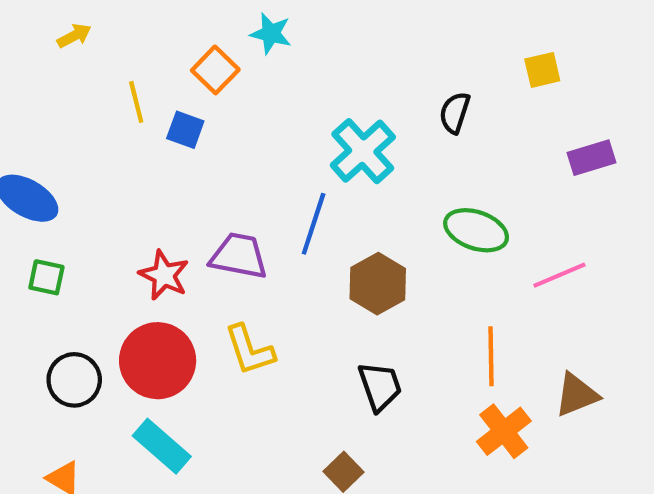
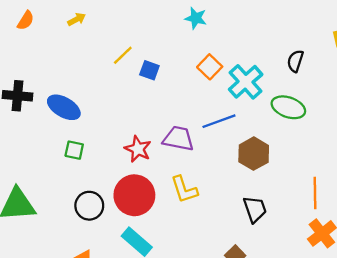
yellow arrow: (74, 36) -> (77, 19), moved
orange square: (215, 70) -> (210, 67), moved
yellow line: (136, 102) -> (123, 55), turned 60
blue line: (314, 224) -> (219, 121), turned 52
green ellipse: (476, 230) -> (288, 107), moved

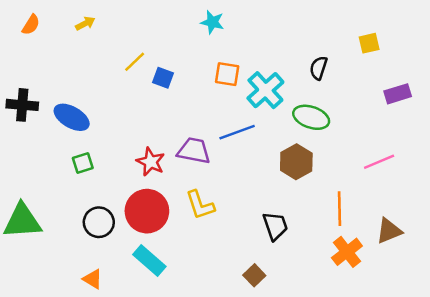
orange square: (210, 67) -> (227, 74), turned -35
green square: (74, 150) -> (83, 163), turned -30
brown hexagon: (254, 154) -> (296, 162), moved

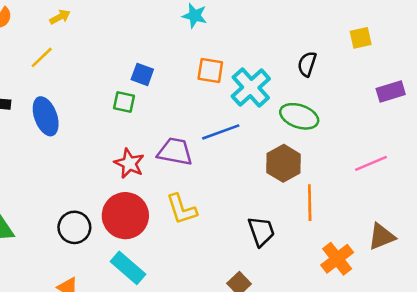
yellow line: (135, 62) -> (42, 57), moved
blue ellipse: (72, 117) -> (46, 116), turned 40
green square: (83, 163) -> (124, 102), moved, turned 30
orange line: (340, 209) -> (310, 203), moved

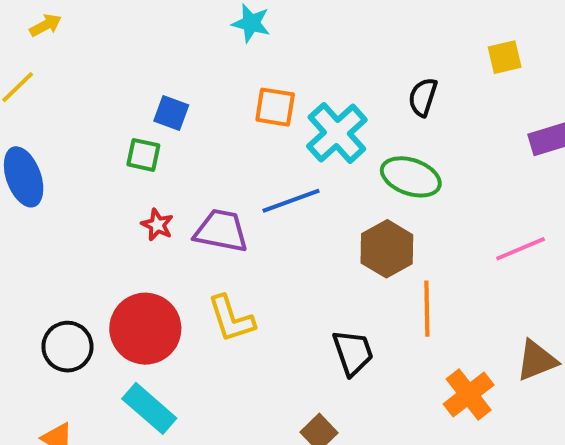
red star: (129, 163) -> (157, 225), moved, size x0.7

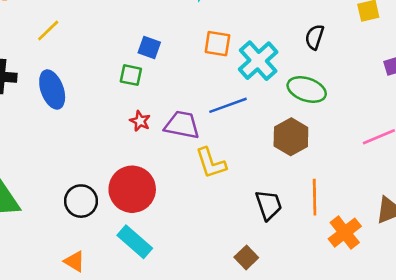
orange line: (427, 309) -> (315, 197), moved
yellow L-shape: (231, 319) -> (211, 163), moved

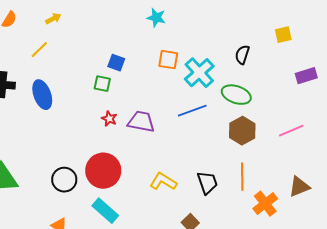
blue line: (228, 105) -> (192, 111), moved
brown hexagon: (291, 137) -> (242, 131), moved
yellow L-shape: (211, 163) -> (163, 182), moved, turned 140

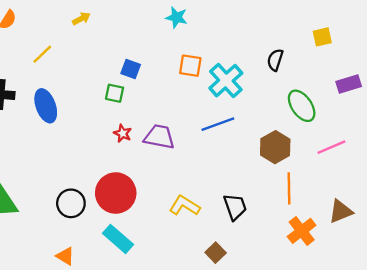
yellow arrow: (53, 19) -> (81, 19), moved
green ellipse: (236, 95) -> (302, 106), moved, turned 36
orange line: (242, 177) -> (289, 188), moved

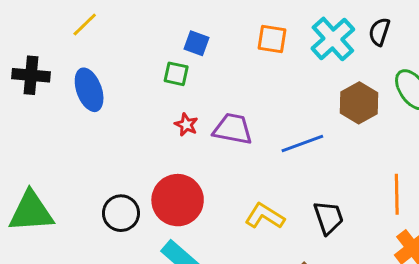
cyan cross: (226, 81) -> (333, 39), moved
blue line: (218, 124) -> (302, 143), moved
brown hexagon: (275, 147) -> (359, 103), moved

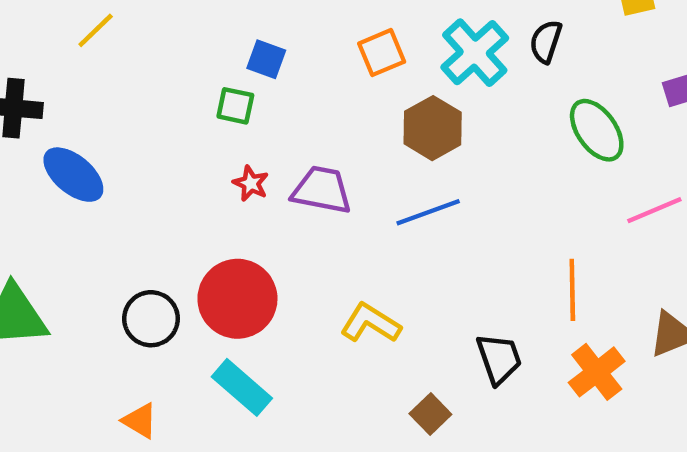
orange square: (272, 39) -> (382, 53), turned -32
blue ellipse: (89, 90) -> (73, 175), moved, turned -30
brown hexagon: (359, 103) -> (433, 128), moved
black trapezoid: (329, 218) -> (499, 359), moved

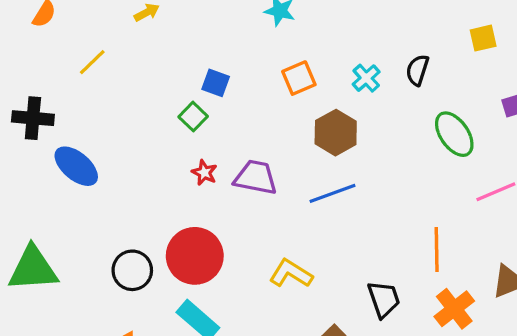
cyan cross: (475, 53) -> (366, 78), size x0.6
green square: (235, 106) -> (193, 117), turned 32

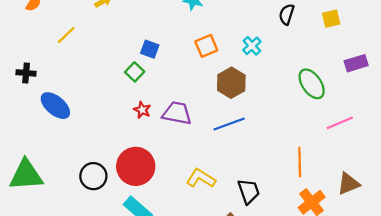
black semicircle: (417, 70) -> (287, 14), moved
black cross: (33, 118) -> (26, 73), size x0.7
black trapezoid: (384, 299) -> (249, 191), moved

